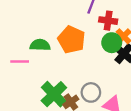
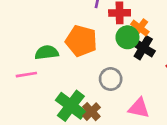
gray circle: (91, 92) -> (111, 79), moved

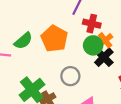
green semicircle: (47, 52) -> (23, 41), turned 132

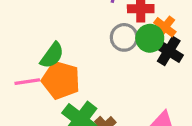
orange pentagon: (54, 39) -> (61, 80), moved
gray circle: (70, 76) -> (124, 37), moved

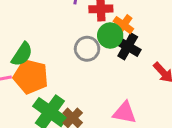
gray circle: (124, 37) -> (87, 49), moved

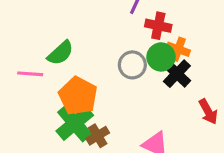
orange cross: (123, 25) -> (178, 49), turned -30
orange pentagon: (31, 77) -> (78, 96), moved

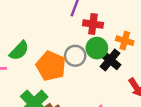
orange cross: (178, 49) -> (125, 41), moved
orange pentagon: (78, 96) -> (51, 66), moved

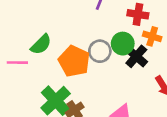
red cross: (93, 24) -> (138, 14), moved

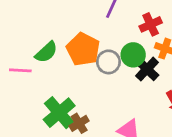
red cross: (138, 14) -> (151, 24), turned -36
orange pentagon: (74, 61) -> (83, 49), moved

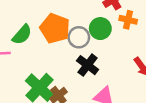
black cross: (147, 69) -> (88, 65), moved

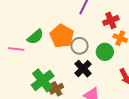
green circle: (100, 29) -> (105, 52), moved

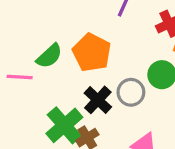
gray circle: (80, 46) -> (131, 92), moved
black cross: (83, 69) -> (98, 100), moved

